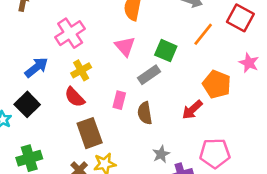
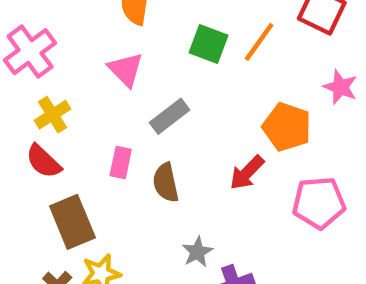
green square: (166, 51) -> (208, 44), moved
pink pentagon: (215, 153) -> (319, 203), moved

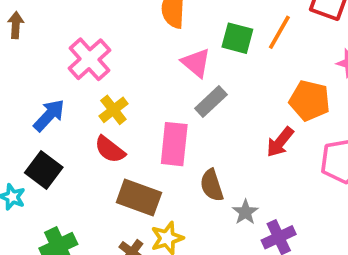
pink triangle: (126, 70) -> (196, 63), moved
pink rectangle: (121, 162) -> (174, 144), size x1.6
brown semicircle: (166, 183) -> (212, 185), moved
brown rectangle: (72, 222) -> (139, 197), turned -42

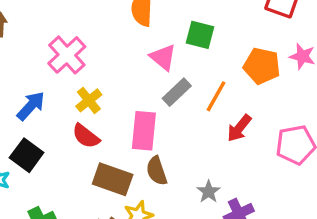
orange line: (279, 32) -> (216, 96), moved
orange pentagon: (310, 101) -> (262, 66), moved
brown semicircle: (212, 185) -> (157, 171), moved

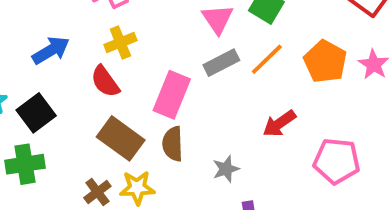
orange line: (216, 96) -> (267, 59), moved
blue arrow: (31, 106) -> (51, 50), moved
black square: (27, 155) -> (36, 113), moved
gray star: (209, 192) -> (226, 169), moved

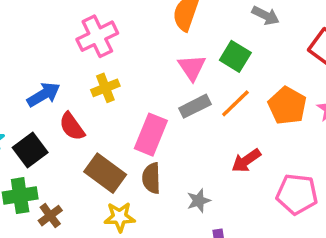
red semicircle: (105, 81) -> (72, 127), moved
brown cross: (97, 192) -> (50, 216), moved

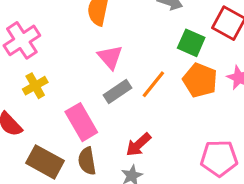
green square: (235, 56) -> (191, 43), moved
pink rectangle: (151, 135) -> (81, 122), turned -45
red arrow: (246, 161) -> (138, 145), moved

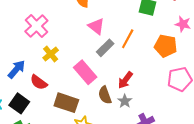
orange pentagon: (200, 80) -> (166, 46), moved
brown semicircle: (87, 161) -> (105, 95), moved

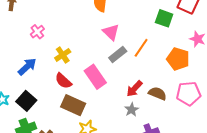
pink cross: (36, 26) -> (37, 32), moved, size x0.6
red semicircle: (39, 82) -> (63, 81), moved
brown semicircle: (105, 95) -> (157, 93), moved, turned 126

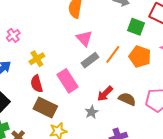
orange pentagon: (178, 59) -> (140, 57), moved
red semicircle: (63, 81) -> (37, 84), turned 30
gray star: (132, 110) -> (92, 112), moved

